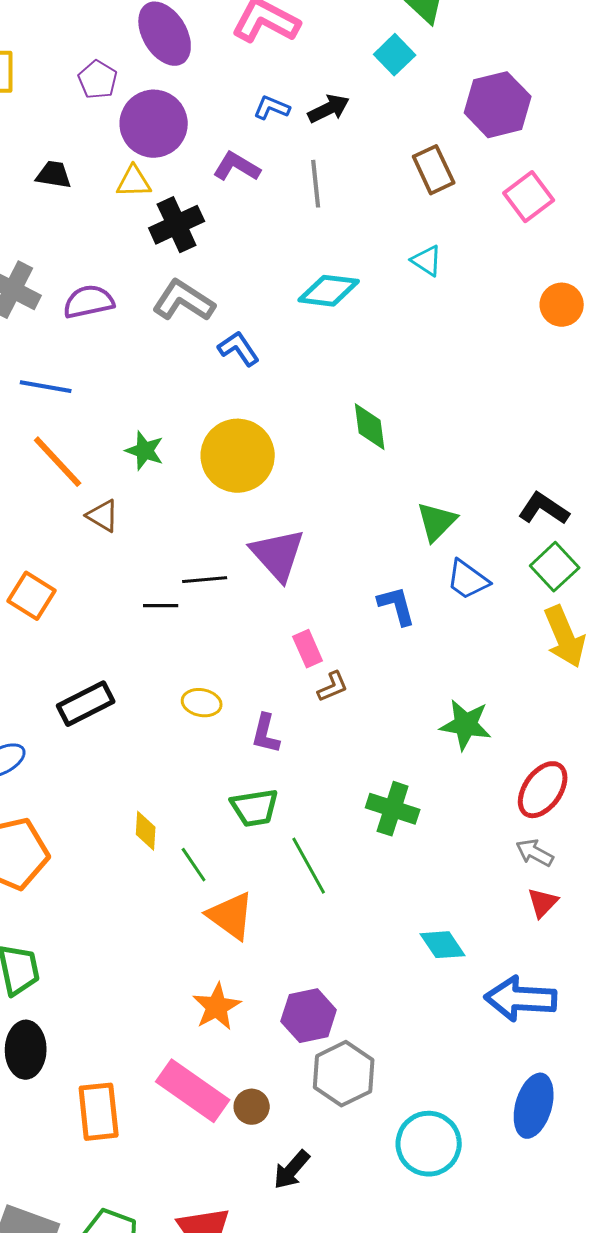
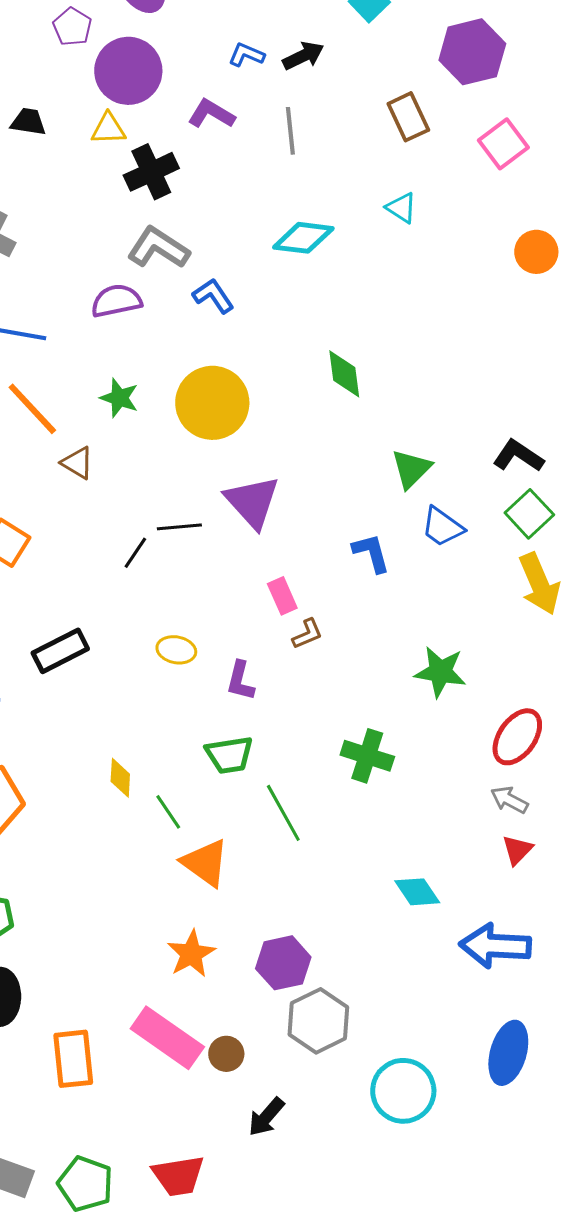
purple semicircle: (89, 302) -> (116, 301), moved
black line: (161, 606) -> (135, 553), turned -56

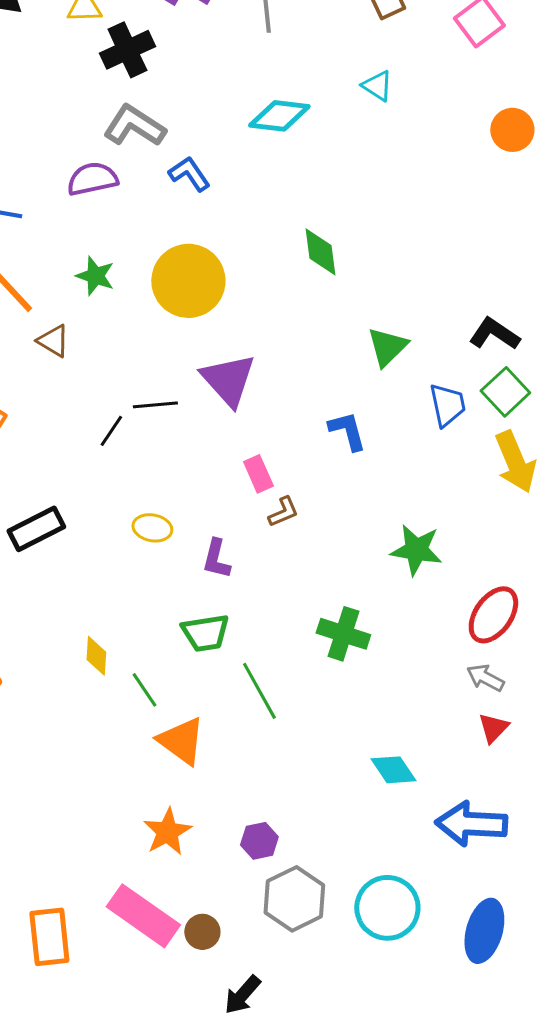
blue trapezoid: (442, 527) -> (447, 405), moved, turned -138
purple hexagon: (283, 963) -> (259, 841), size x0.7
cyan circle: (403, 1091) -> (387, 908), moved

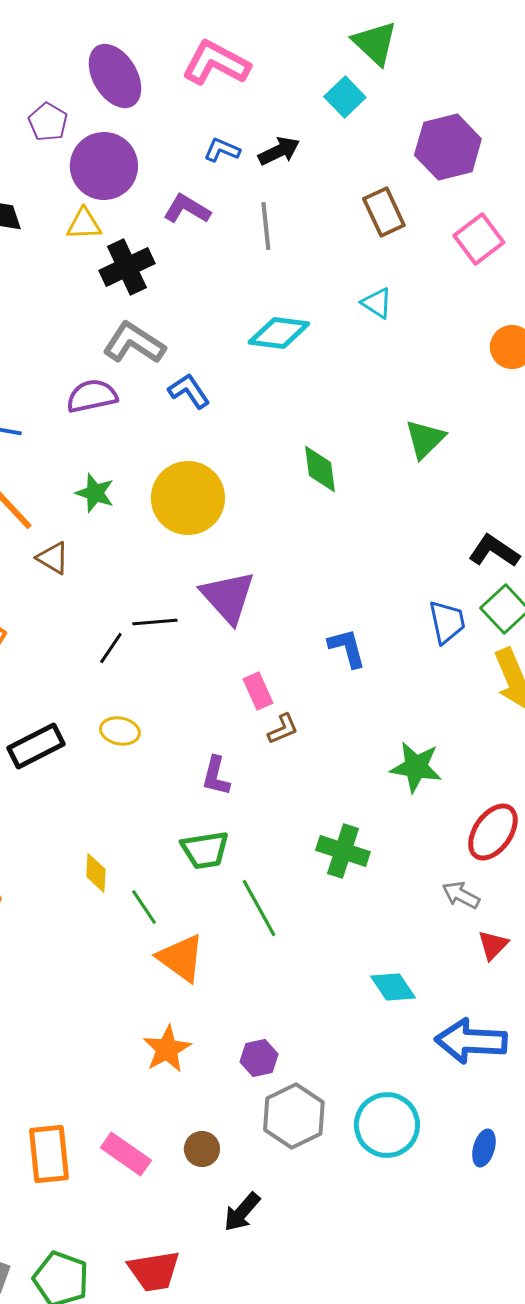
green triangle: (387, 347) -> (425, 439), moved
yellow ellipse: (152, 528) -> (120, 731), moved
gray arrow: (485, 678) -> (461, 895), moved
pink rectangle: (143, 916) -> (126, 1154), moved, size x0.7
blue ellipse: (484, 931) -> (484, 1148), size x0.6

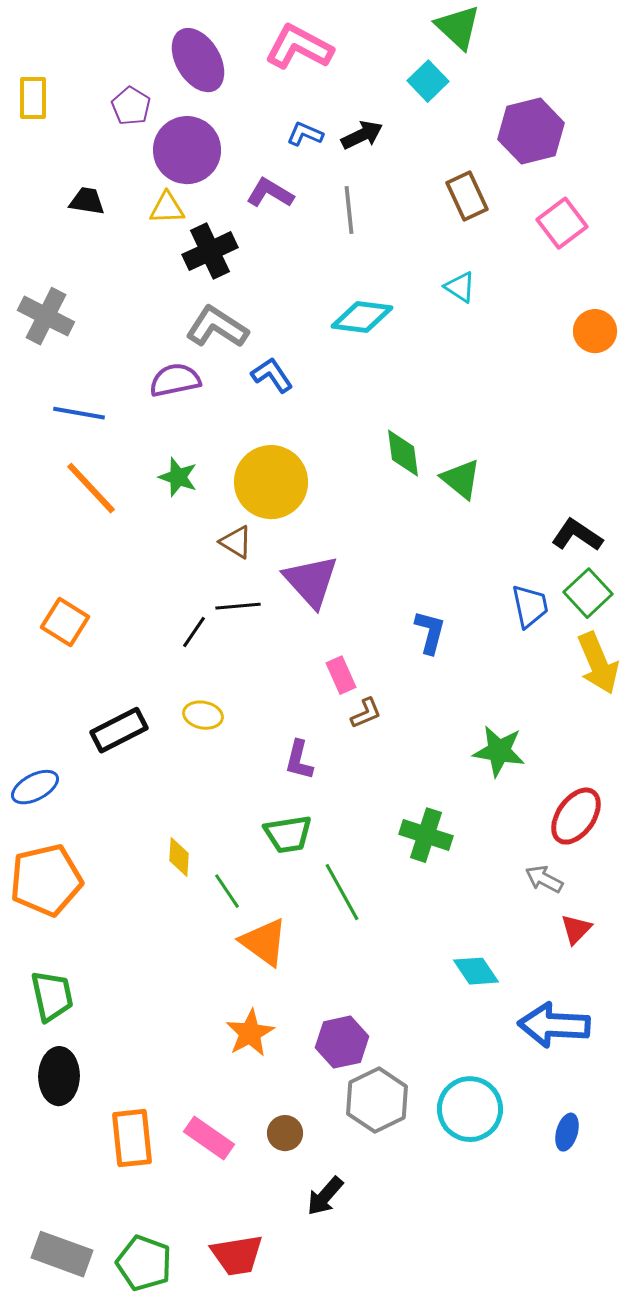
green triangle: (425, 439) -> (461, 479), moved, turned -36
brown triangle: (53, 558) -> (236, 542), moved
blue L-shape: (347, 648) -> (430, 632), turned 30
purple hexagon: (259, 1058) -> (342, 1042), size x1.4

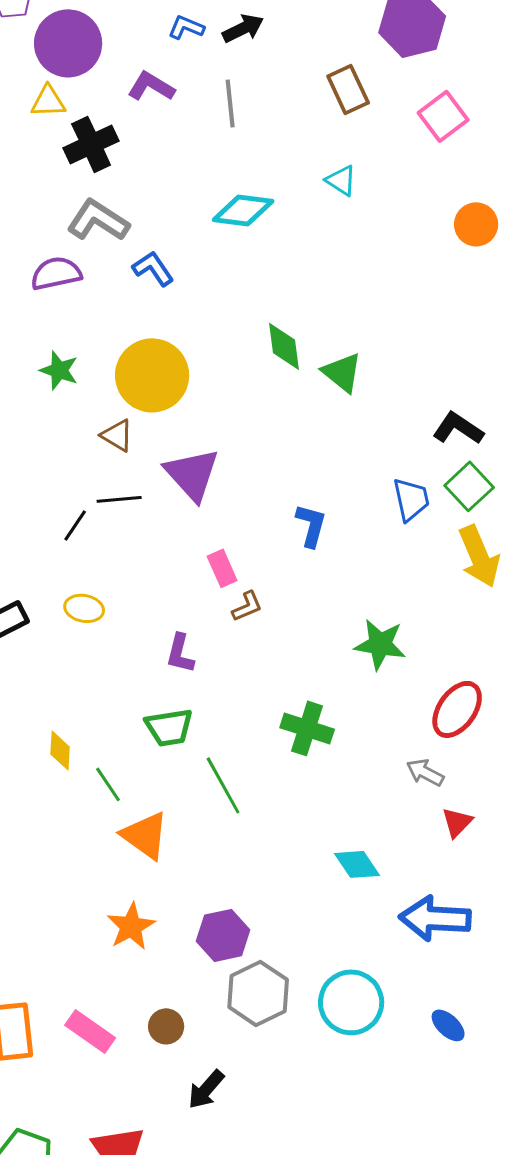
blue ellipse: (567, 1132) -> (448, 1025), turned -63

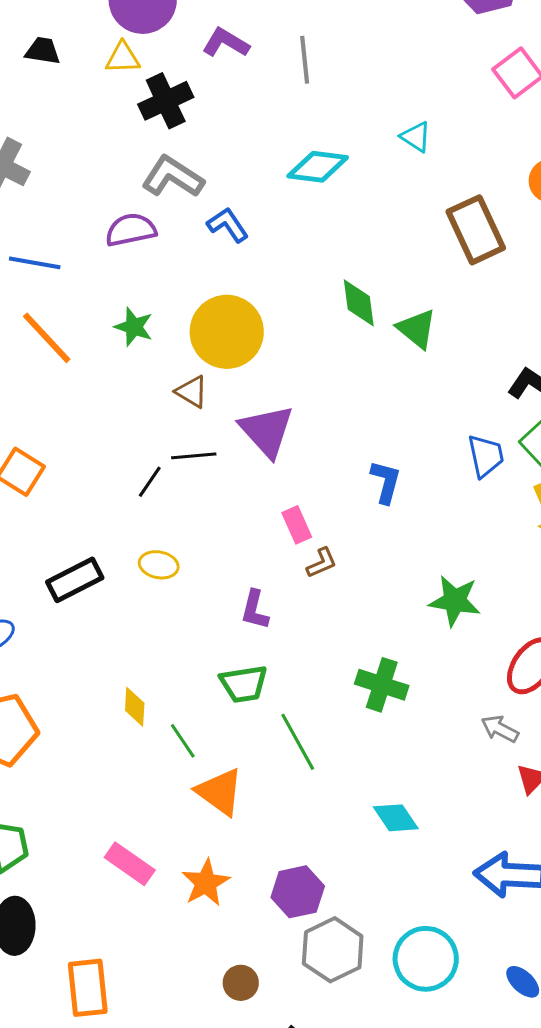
brown rectangle: (348, 89) -> (476, 230), moved, size x1.4
cyan diamond: (357, 864) -> (396, 818), moved
pink rectangle: (90, 1031) -> (130, 864), moved

